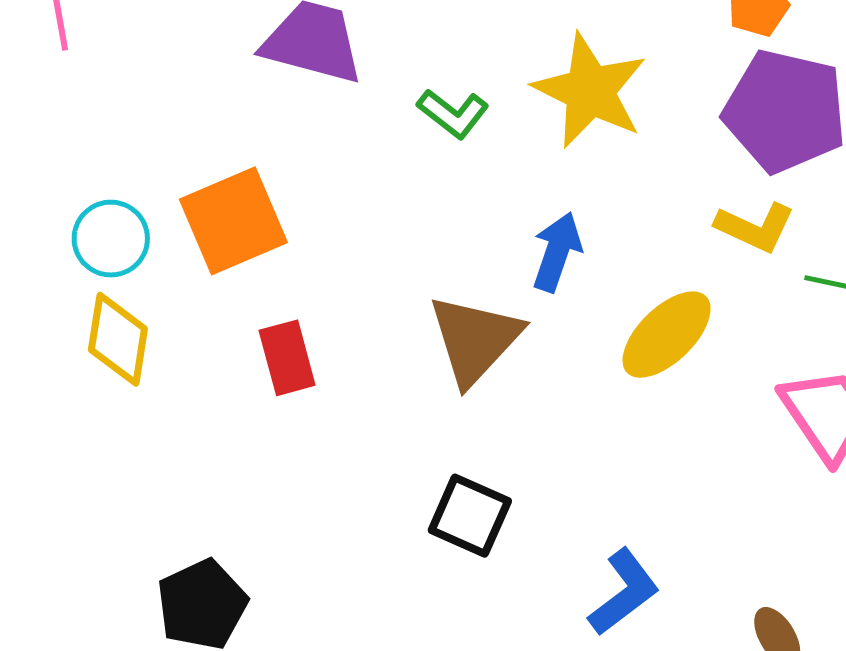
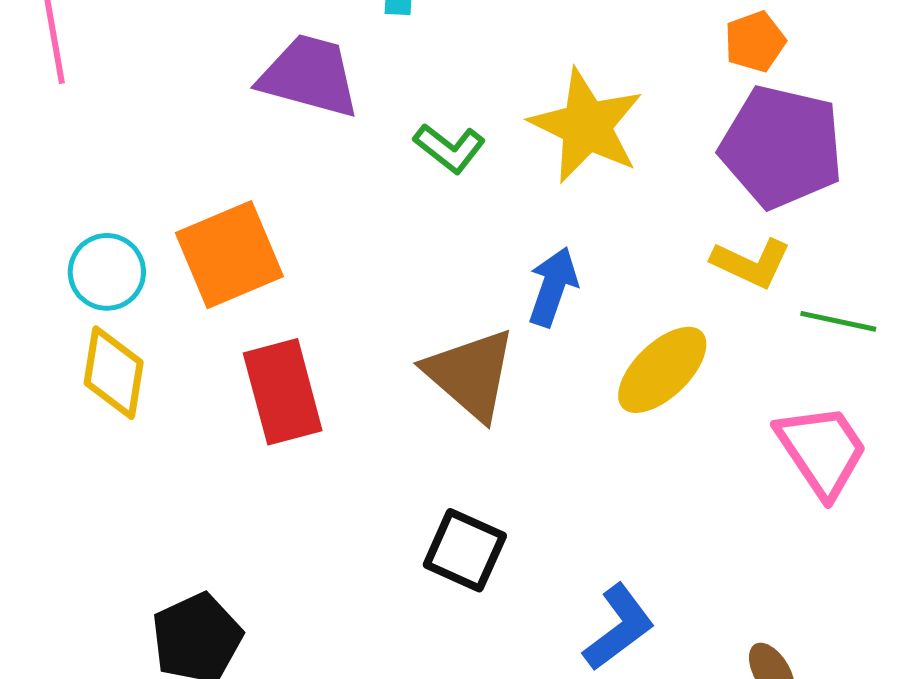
brown triangle: (475, 340) -> (470, 374), turned -32
red rectangle: (287, 358) -> (283, 392), size x1.4

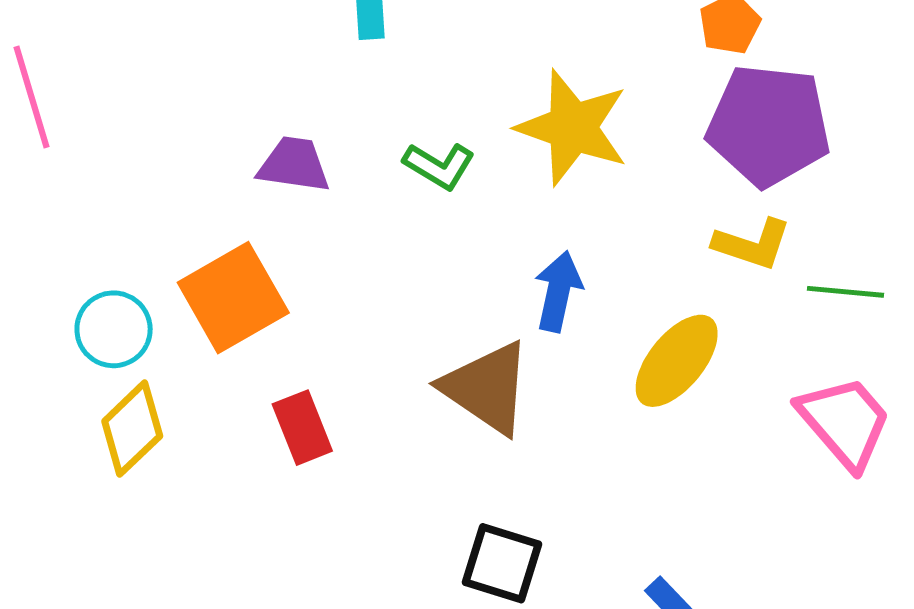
purple trapezoid: (309, 76) -> (294, 165), moved, size x0.7
yellow diamond: (114, 373) -> (132, 429), turned 44
red rectangle: (283, 392) -> (302, 428), size x0.7

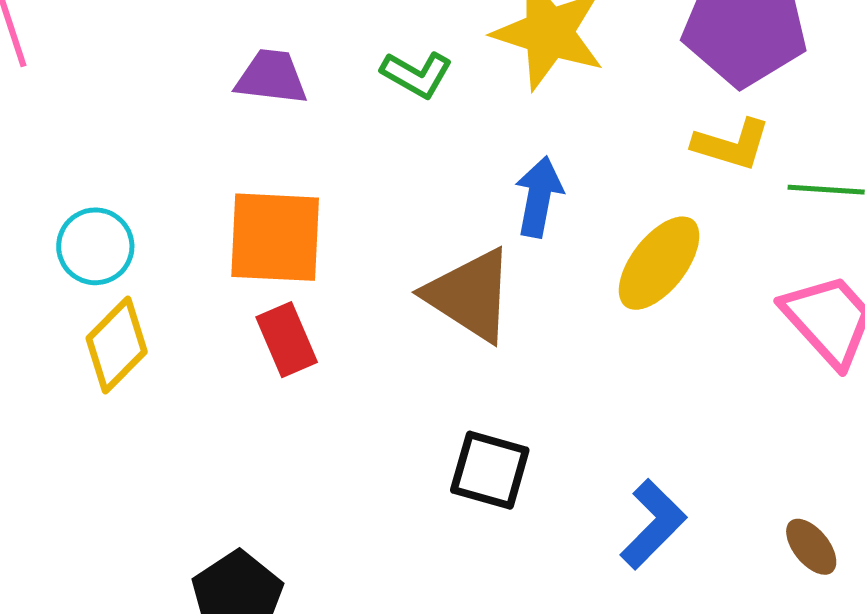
orange square: (233, 298) -> (275, 237), moved, turned 34

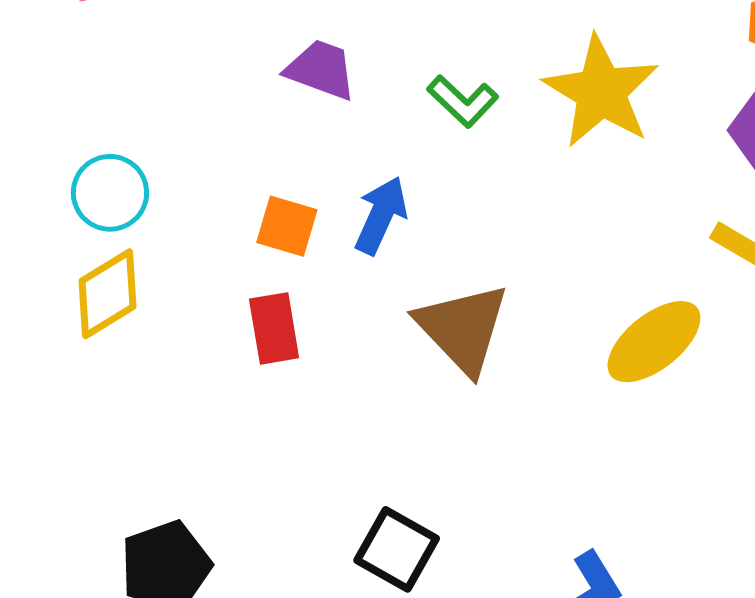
blue arrow: (539, 197) -> (381, 215), moved
orange square: (275, 237) -> (287, 226), size x0.6
black square: (490, 470) -> (397, 549), moved

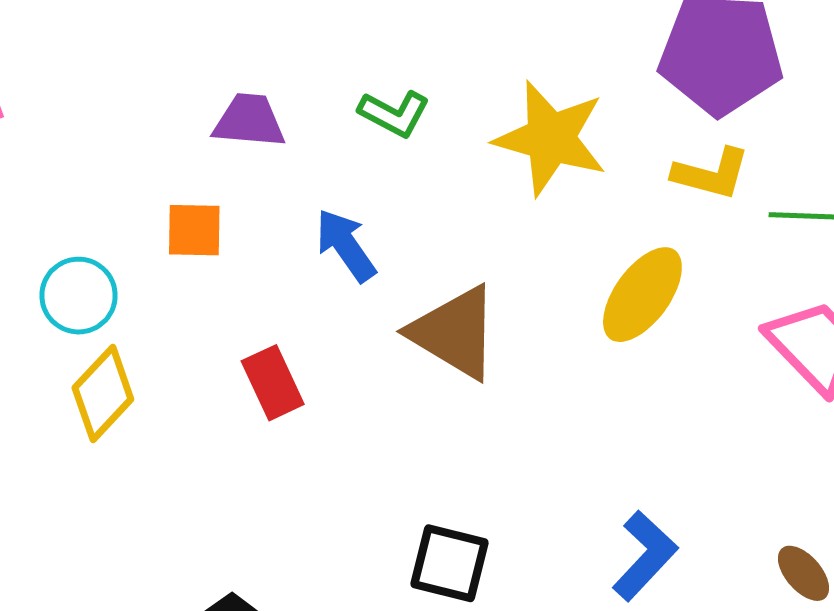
yellow star: (601, 92) -> (551, 138), moved
blue arrow: (381, 215) -> (346, 245), turned -44
orange square: (287, 226) -> (194, 230), moved

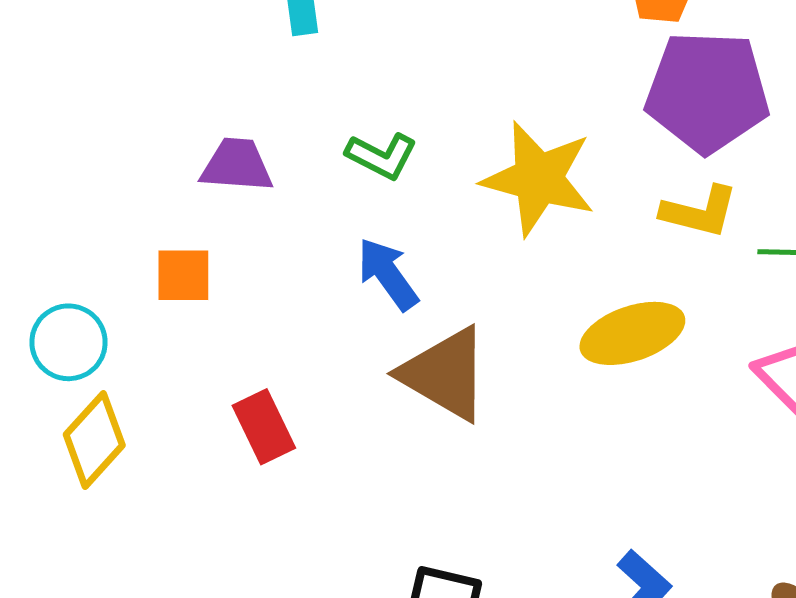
blue arrow: (346, 245) -> (388, 274), moved
yellow ellipse: (642, 295) -> (632, 333), turned 36

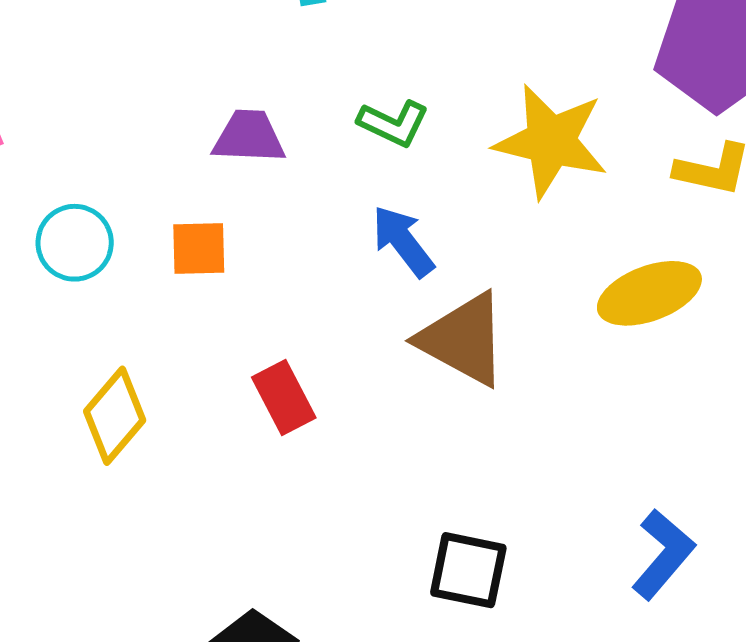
cyan circle: (68, 342) -> (75, 243), moved

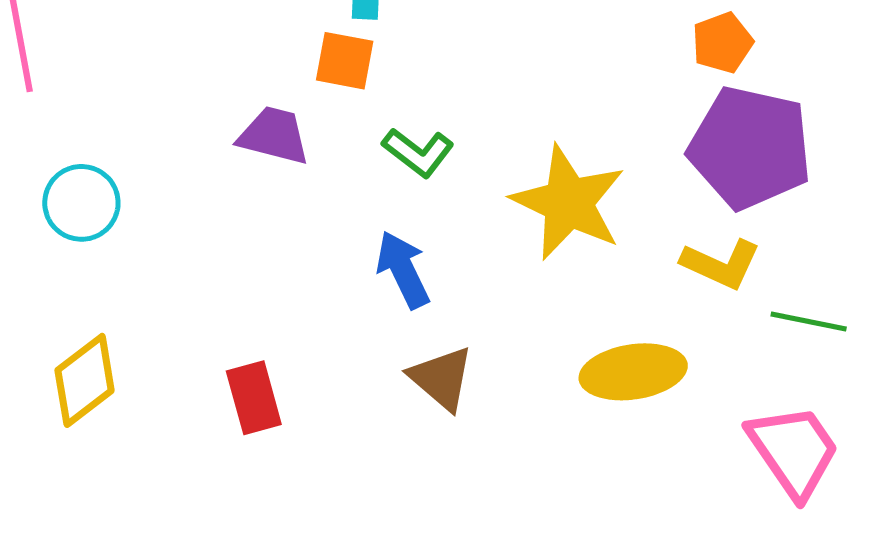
orange square: (199, 248) -> (345, 61), moved
brown triangle: (463, 339) -> (441, 378), size x0.7

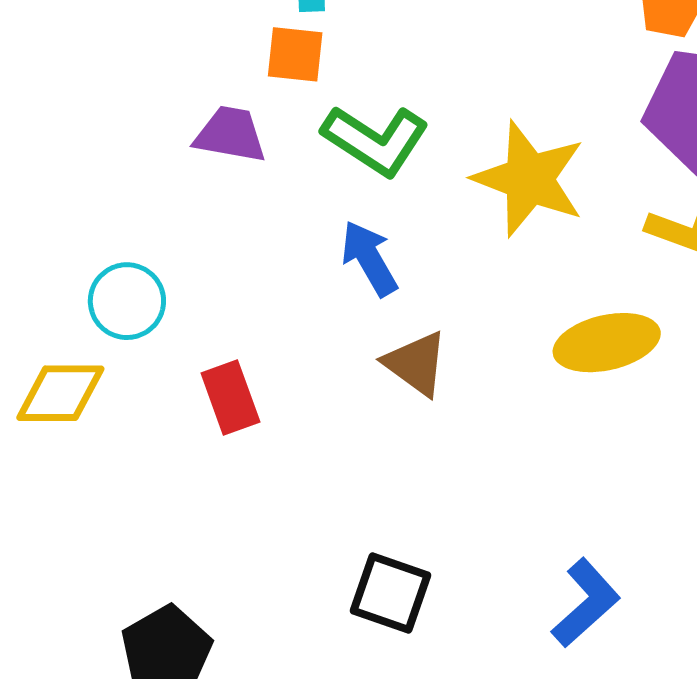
green L-shape: (418, 152) -> (375, 140), size x1.5
cyan circle: (81, 203) -> (127, 301), moved
yellow diamond: (85, 380) -> (60, 393), turned 42

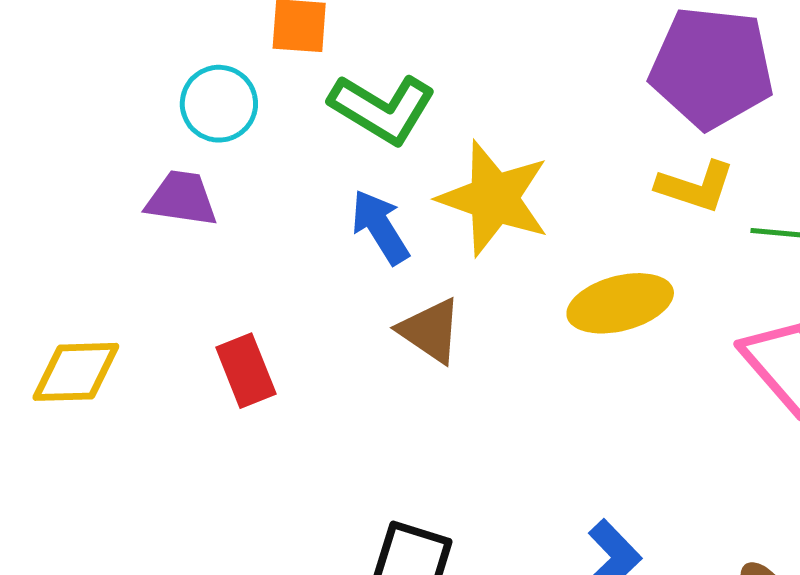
purple trapezoid: (230, 134) -> (181, 199), moved
yellow star: (529, 179) -> (494, 198), moved
cyan circle: (127, 301) -> (219, 104), moved

